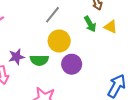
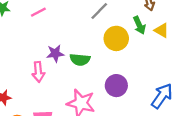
yellow circle: (59, 41) -> (116, 38), moved
purple circle: (72, 64) -> (116, 86), moved

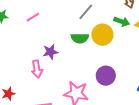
green arrow: (139, 25) -> (122, 22), turned -42
green semicircle: (80, 60) -> (80, 38), moved

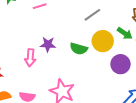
green semicircle: (80, 38) -> (79, 49), moved
purple circle: (106, 76) -> (120, 64), moved

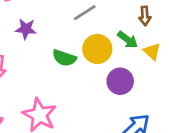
purple star: (48, 44) -> (26, 29), moved

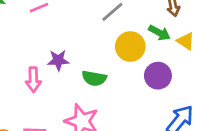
purple star: (26, 29) -> (58, 60), moved
green semicircle: (64, 58) -> (94, 78), moved

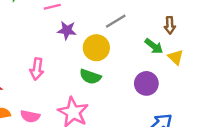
yellow circle: (130, 47) -> (96, 48), moved
purple star: (58, 60) -> (67, 30), moved

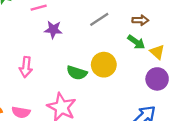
brown arrow: (170, 25) -> (140, 20), moved, turned -84
yellow circle: (96, 48) -> (104, 65), moved
purple circle: (146, 83) -> (157, 79), moved

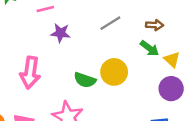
pink arrow: (26, 67) -> (30, 73), size x1.4

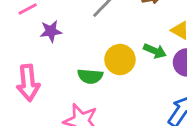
green arrow: (150, 48) -> (155, 51), moved

